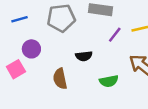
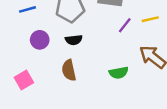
black semicircle: (84, 56) -> (74, 40), moved
pink square: (16, 69) -> (24, 80), moved

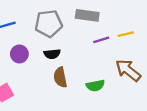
purple line: (125, 25) -> (101, 40), turned 35
brown semicircle: (69, 70) -> (60, 77), moved

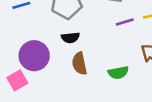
purple circle: (19, 54) -> (34, 56), moved, size x1.5

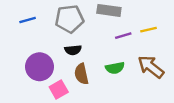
green semicircle: (118, 73) -> (115, 68), moved
pink square: (17, 80) -> (59, 89), moved

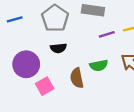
gray pentagon: (69, 19) -> (55, 18), turned -30
brown semicircle: (81, 74) -> (77, 78), moved

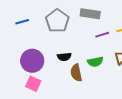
black semicircle: (58, 48) -> (64, 57), moved
pink square: (45, 86) -> (33, 84), moved, turned -35

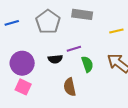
purple line: (102, 35) -> (74, 49), moved
green semicircle: (95, 62) -> (87, 64), turned -98
brown semicircle: (76, 73) -> (70, 87), moved

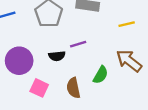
green semicircle: (87, 64) -> (101, 75), moved, turned 49
pink square: (23, 87) -> (39, 88), moved

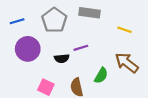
yellow line: (127, 24) -> (125, 30), turned 32
purple circle: (19, 61) -> (28, 49), moved

